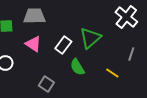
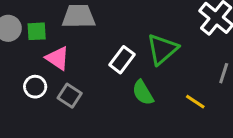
pink triangle: (33, 44) -> (58, 58), moved
gray square: (46, 84) -> (70, 96), moved

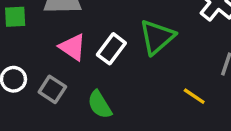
pink triangle: (58, 58) -> (73, 47), moved
green semicircle: (143, 93) -> (100, 105), moved

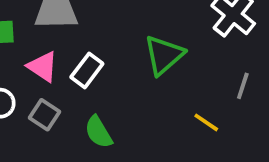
pink triangle: (73, 47) -> (43, 67), moved
white rectangle: (111, 49) -> (87, 70), moved

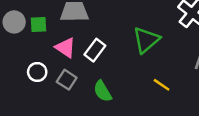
yellow line: (206, 122) -> (162, 85), moved

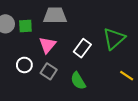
pink triangle: (65, 48) -> (48, 45), turned 36
white rectangle: (95, 50) -> (82, 48), moved

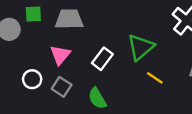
green square: (25, 26) -> (33, 14), moved
yellow line: (127, 76) -> (155, 78), moved

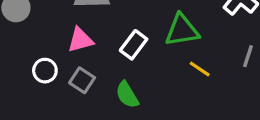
green triangle: (141, 47) -> (182, 30), turned 32
pink triangle: (60, 55) -> (80, 40), turned 35

